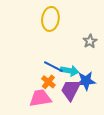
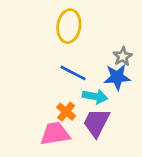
blue line: (53, 67) -> (73, 73), moved
blue star: (86, 81) -> (117, 77), moved

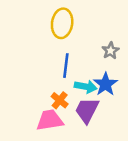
blue line: (73, 73) -> (66, 66), turned 70
blue star: (117, 77) -> (106, 84), moved, turned -30

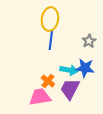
blue line: (66, 66) -> (51, 40), moved
blue star: (106, 84) -> (85, 68), turned -30

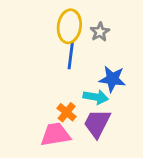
gray star: (89, 41) -> (100, 32), moved
blue star: (85, 68) -> (112, 79), moved

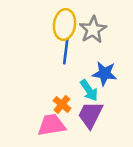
gray star: (100, 32) -> (93, 30), size x1.5
cyan arrow: (96, 97) -> (89, 90), turned 45

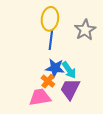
gray star: (93, 30) -> (85, 30), moved
blue star: (104, 74) -> (55, 68), moved

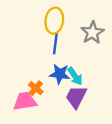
orange cross: (48, 81) -> (36, 88), moved
pink trapezoid: (40, 97) -> (25, 101), moved

